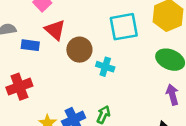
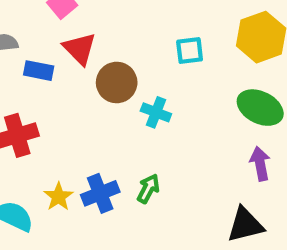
cyan square: (124, 27) -> (190, 50), size x0.6

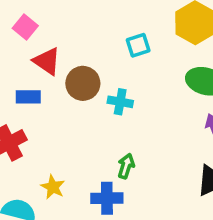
blue rectangle: (39, 71) -> (28, 97), moved
blue cross: (100, 193) -> (107, 198), moved, turned 32

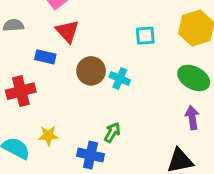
brown circle: (83, 83) -> (91, 71), moved
yellow star: (53, 187) -> (48, 136), turned 30

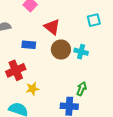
red triangle: (67, 31) -> (52, 27), moved
yellow star: (48, 136) -> (33, 89), moved

